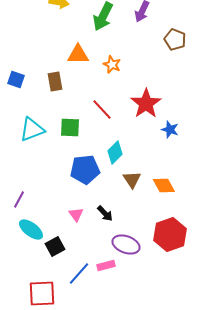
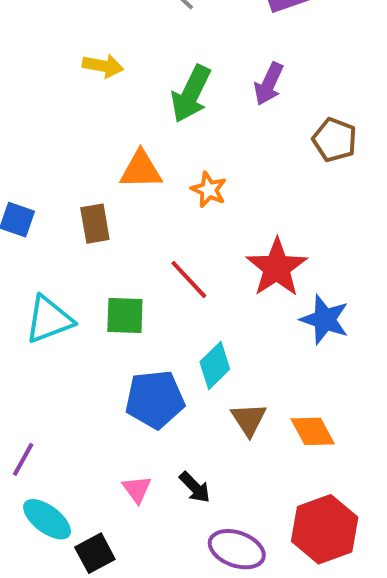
blue star: (170, 130) -> (325, 320), size x1.4

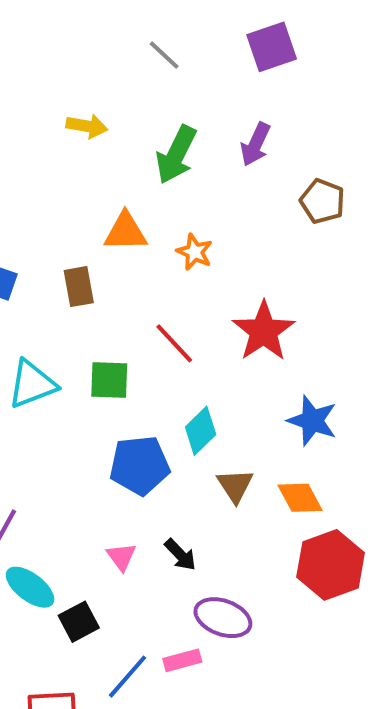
blue star: (325, 320) -> (312, 421), moved
red hexagon: (325, 529) -> (331, 565), moved

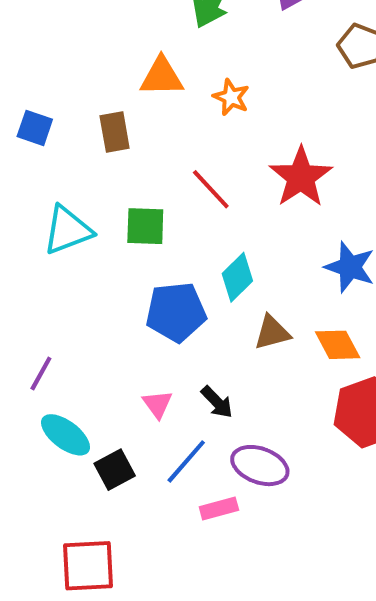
brown triangle: (235, 486) -> (272, 333), turned 48
blue line: (127, 677) -> (186, 461), moved

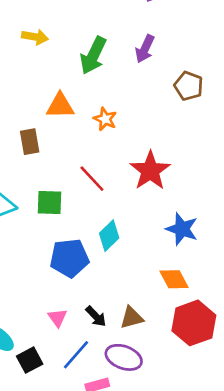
brown triangle: (272, 333) -> (132, 318), moved

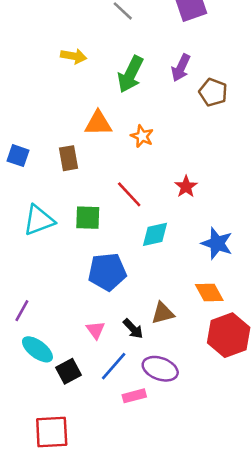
brown pentagon: (189, 86) -> (213, 92), moved
red star: (150, 171) -> (186, 187), size x0.6
cyan diamond: (109, 236) -> (155, 234), moved, turned 32
brown triangle: (132, 318) -> (163, 313), moved

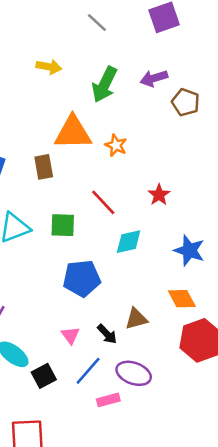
purple arrow: (181, 68) -> (154, 78), turned 48
orange triangle: (98, 123) -> (73, 133), size x1.4

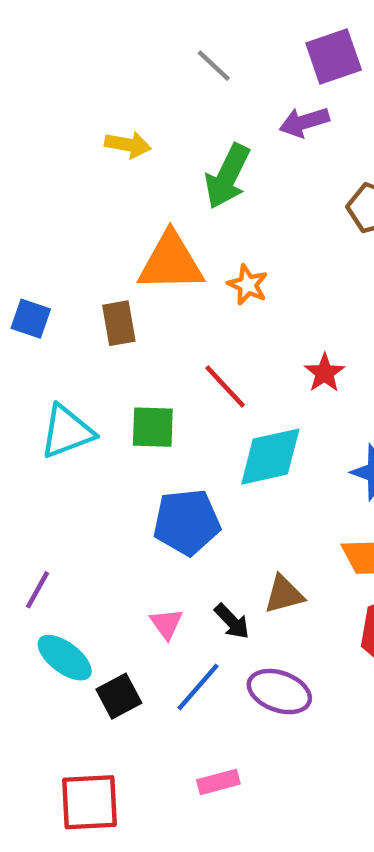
purple arrow: (154, 78) -> (304, 122), moved
cyan diamond: (129, 242) -> (270, 457), size x1.4
pink rectangle: (108, 400) -> (218, 782), moved

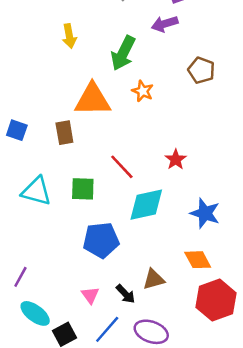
yellow arrow: (128, 145) -> (69, 36), turned 70
orange star: (248, 285) -> (143, 91), moved
cyan triangle: (67, 432) -> (36, 191), turned 36

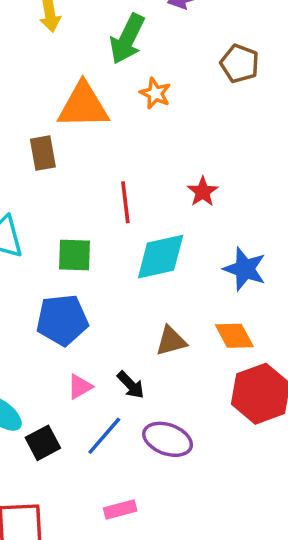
red line: (122, 167) -> (125, 202), turned 36
green square: (83, 189) -> (74, 255), moved
blue pentagon: (101, 240) -> (62, 320), moved
brown triangle: (154, 279) -> (171, 341), moved
pink triangle: (90, 295) -> (80, 387), turned 36

